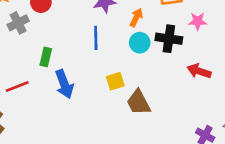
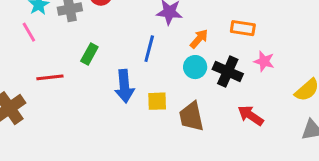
blue arrow: (64, 84) -> (124, 86), moved
brown trapezoid: (138, 102) -> (191, 116), moved

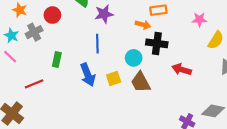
orange arrow: (199, 39) -> (143, 25), moved, turned 80
pink star: (264, 61) -> (199, 19), moved
cyan circle: (195, 67) -> (134, 58), moved

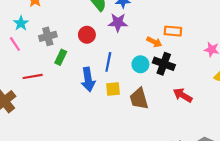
red circle: (52, 15) -> (87, 35), moved
gray cross: (34, 32) -> (48, 36), moved
blue line: (97, 44) -> (108, 62), moved
cyan circle: (134, 58) -> (140, 64), moved

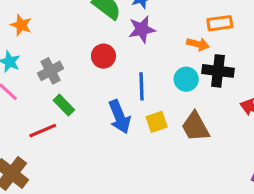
green rectangle: (61, 57) -> (64, 105), moved, turned -56

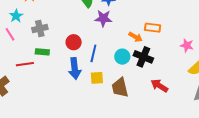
red circle: (103, 56) -> (74, 42), moved
green rectangle: (64, 105) -> (42, 52), turned -56

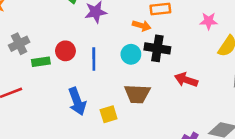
green rectangle: (42, 52) -> (41, 62), moved
blue arrow: (75, 68) -> (77, 101), moved
yellow square: (97, 78) -> (109, 114), moved
brown trapezoid: (120, 87) -> (137, 94), turned -60

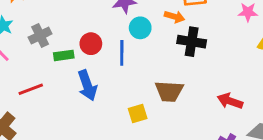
cyan circle: (131, 54) -> (140, 28), moved
red arrow: (186, 80) -> (230, 101), moved
blue arrow: (77, 101) -> (87, 85), moved

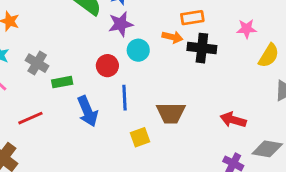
gray cross: (40, 36) -> (37, 63), turned -30
black cross: (192, 42) -> (202, 48), moved
red circle: (91, 44) -> (107, 66), moved
blue line: (122, 53) -> (124, 98), moved

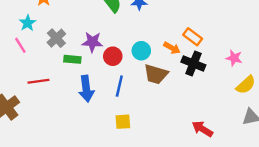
orange rectangle: (192, 18) -> (193, 37), turned 30
purple star: (121, 24) -> (92, 42), moved
brown trapezoid: (171, 113) -> (156, 74), moved

